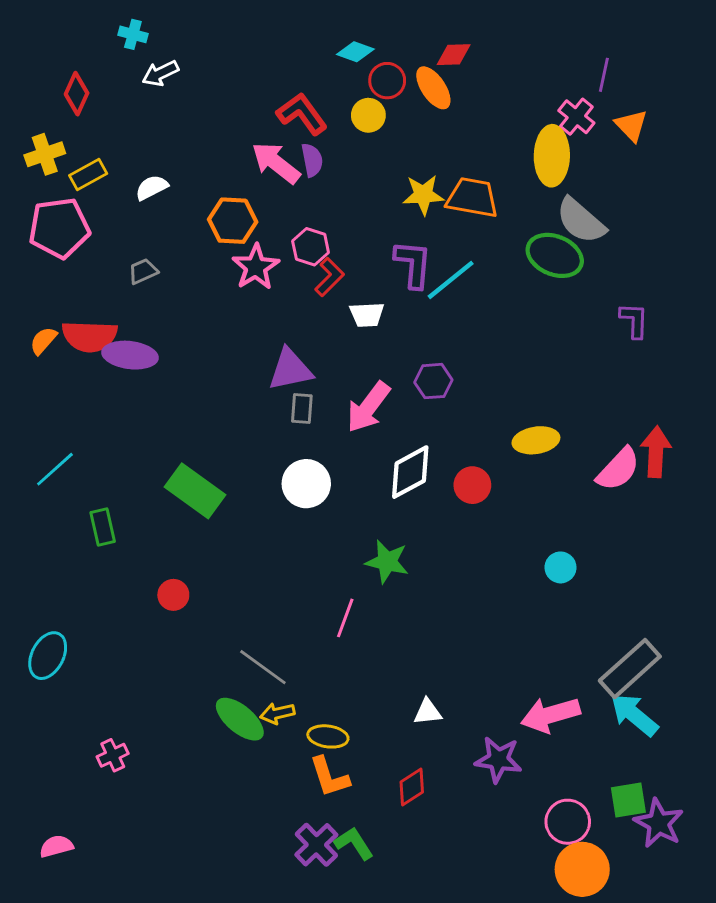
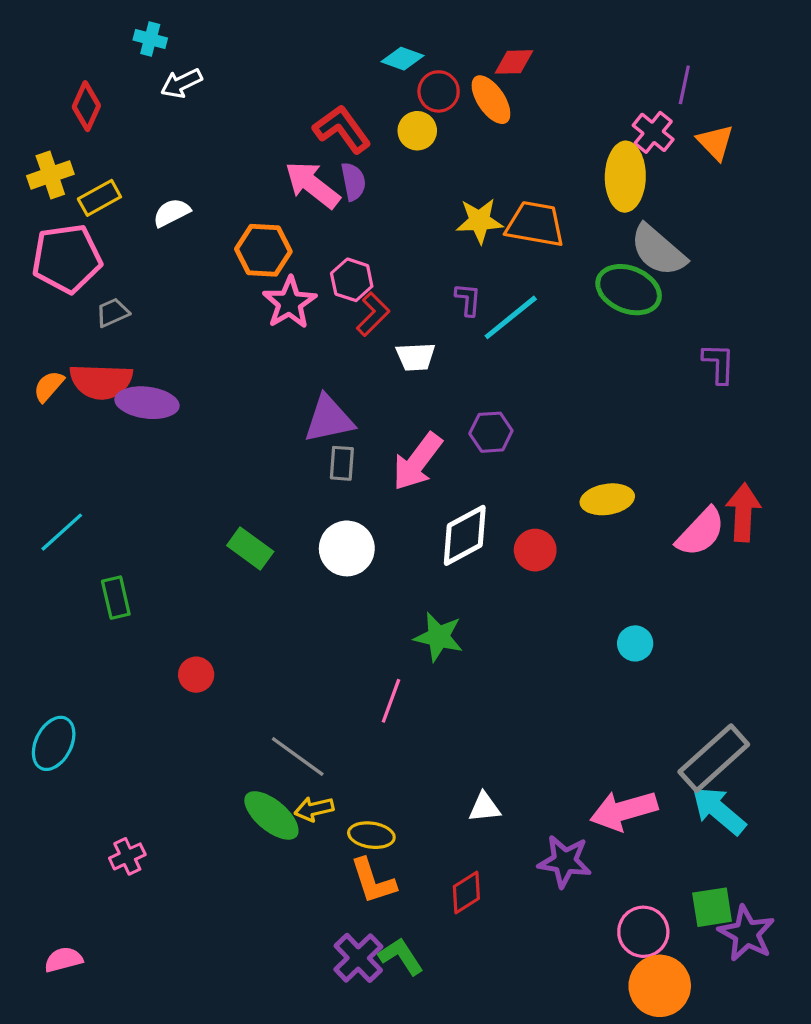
purple L-shape: (413, 264) -> (468, 299), size x0.6
gray trapezoid: (143, 271) -> (113, 313), moved
green rectangle: (195, 491) -> (250, 548), moved, size x0.7

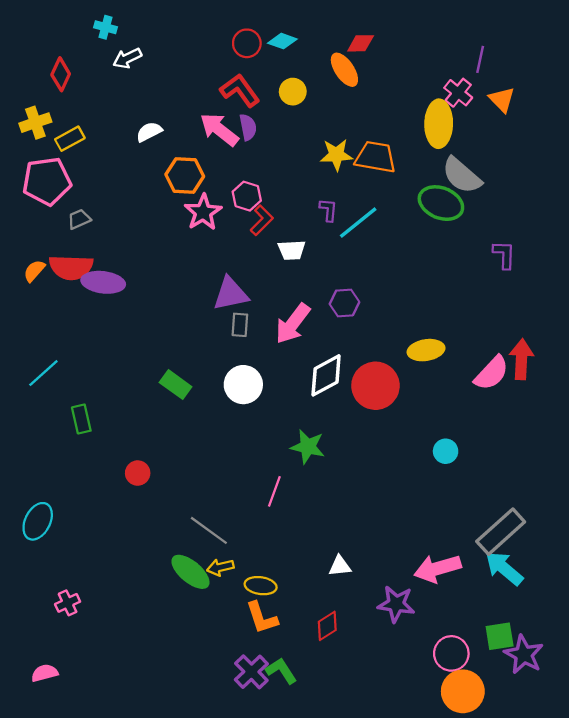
red circle: (439, 91) -> (247, 43), moved
white semicircle: (172, 213) -> (149, 132), moved
red circle: (535, 550) -> (375, 386), size x1.6
pink cross: (127, 856) -> (68, 603), moved

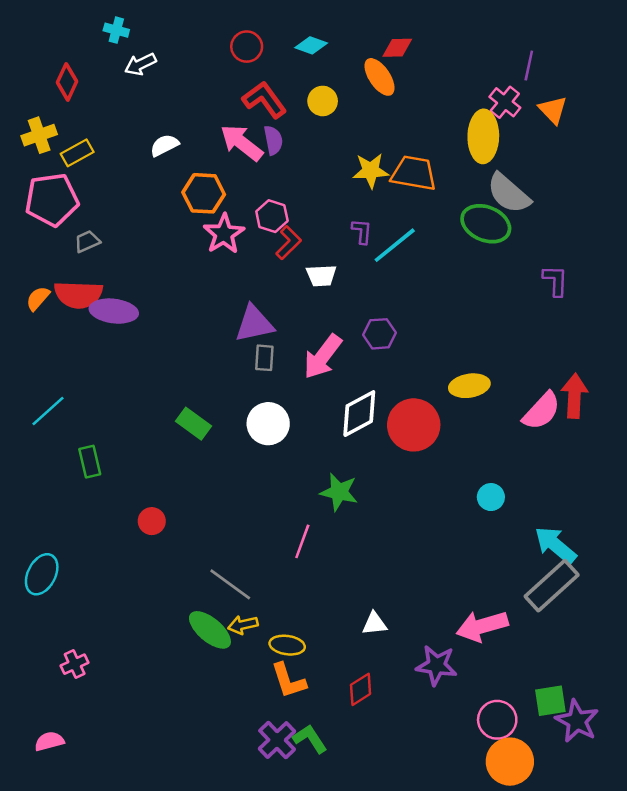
red circle: (247, 43) -> (247, 47), moved
cyan arrow: (504, 568) -> (555, 545), moved

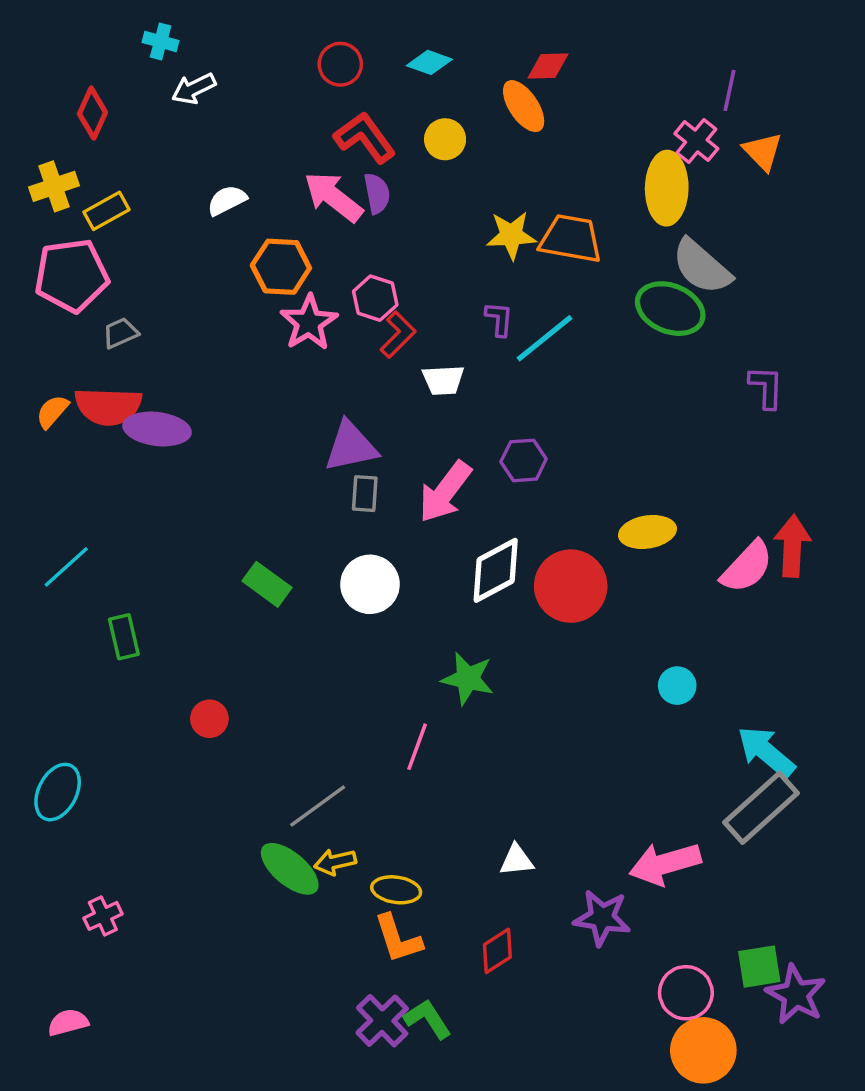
gray line: (230, 584) -> (318, 806), turned -72

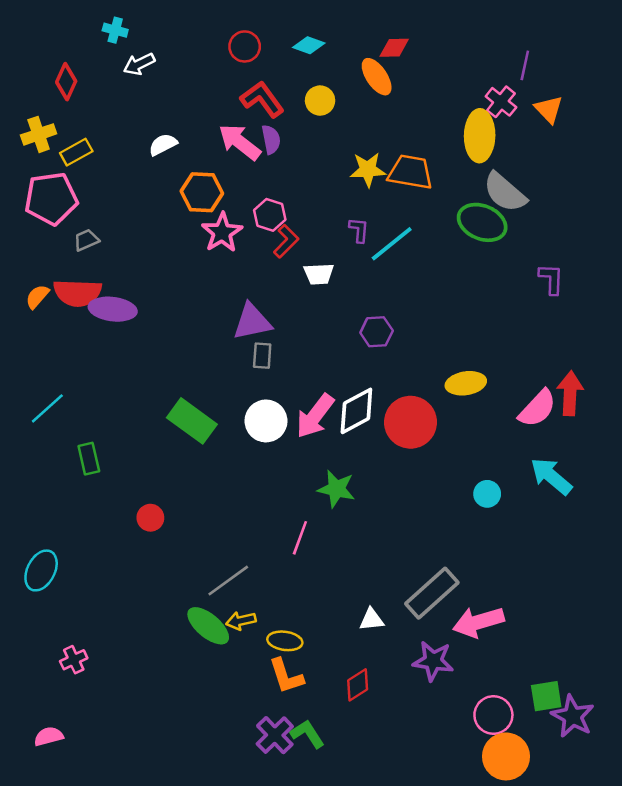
pink arrow: (445, 492) -> (315, 416), moved
green rectangle: (267, 584) -> (192, 421), size x1.4
cyan arrow: (766, 752) -> (551, 476), moved
gray rectangle: (761, 808) -> (432, 593), moved

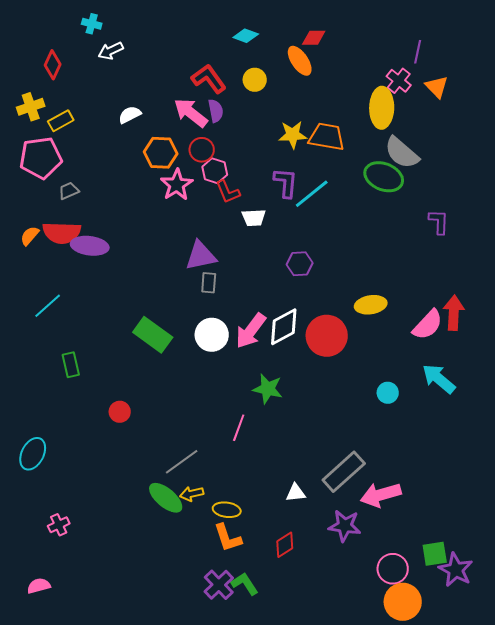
red circle: (245, 46) -> (202, 150), moved
purple L-shape: (359, 230) -> (286, 183), size x1.5
red L-shape: (286, 241) -> (228, 192), turned 112
cyan line: (47, 408) -> (48, 306), moved

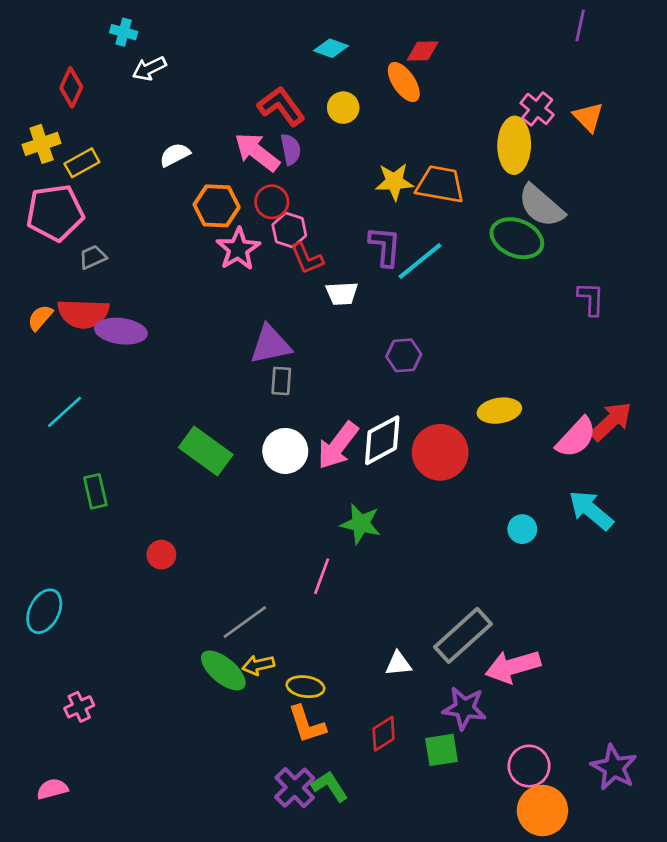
purple line: (418, 52) -> (580, 25), moved
red arrow: (454, 313) -> (611, 421), turned 44
green square: (435, 554) -> (441, 750), moved

